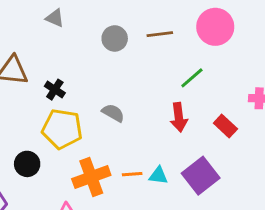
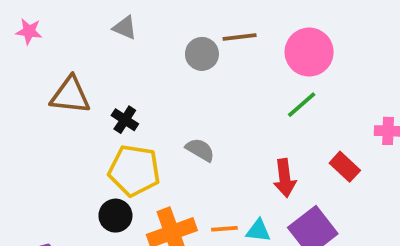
pink circle: (215, 27) -> (309, 52), moved
brown line: (160, 34) -> (240, 37), moved
red arrow: (179, 117) -> (285, 178), moved
black circle: (27, 164) -> (115, 216), moved

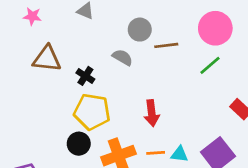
pink star: (29, 31) -> (32, 16), moved
brown line: (240, 37) -> (166, 45), moved
gray semicircle: (200, 150) -> (122, 57), moved
red arrow: (285, 178) -> (152, 113), moved

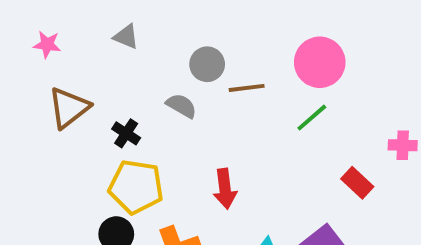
brown triangle: (47, 59) -> (69, 108), turned -44

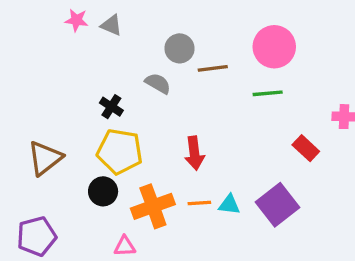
pink star: (47, 44) -> (76, 20), moved
brown triangle: (69, 108) -> (45, 158), moved
green line: (312, 118) -> (268, 93), turned 36

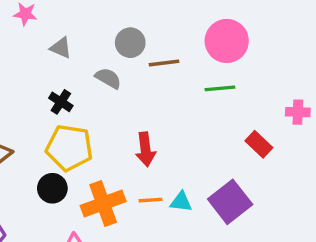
gray triangle: (111, 25) -> (61, 48), moved

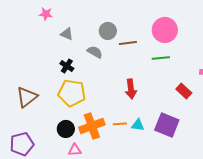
red arrow: (145, 149) -> (131, 89), moved
black circle: (52, 188) -> (66, 129), moved
purple square: (230, 202) -> (167, 125), turned -30

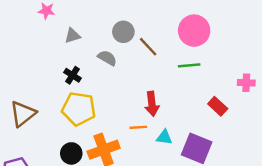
gray triangle: (67, 34) -> (72, 36), turned -40
brown line: (128, 43) -> (148, 47), turned 54
orange line: (120, 124) -> (138, 127), moved
cyan triangle: (138, 125) -> (164, 137), moved

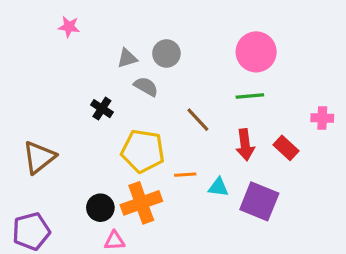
gray triangle: (72, 36) -> (127, 58), moved
brown line: (148, 47) -> (198, 120), moved
red arrow: (152, 104) -> (245, 145), moved
yellow pentagon: (79, 109) -> (143, 151), moved

